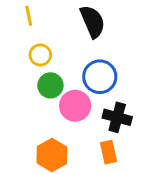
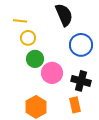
yellow line: (29, 16) -> (20, 21), moved, turned -72
blue circle: (100, 77) -> (81, 45), moved

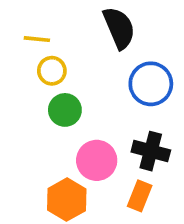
pink circle: (52, 73) -> (97, 160), moved
orange rectangle: (75, 105) -> (140, 196), turned 35

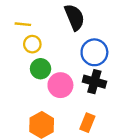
black cross: (151, 151) -> (94, 82), moved
pink circle: (97, 160) -> (60, 85), moved

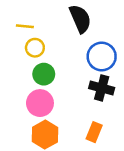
pink circle: (60, 85) -> (40, 103), moved

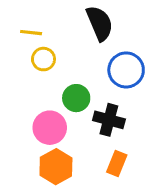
green circle: (44, 74) -> (76, 98), moved
black cross: (102, 88) -> (109, 120), moved

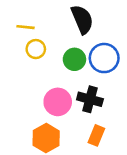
green circle: (76, 98) -> (74, 59), moved
pink circle: (50, 128) -> (58, 102), moved

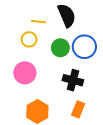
yellow line: (25, 27) -> (38, 22), moved
pink circle: (58, 102) -> (25, 73), moved

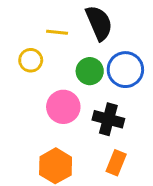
yellow circle: (29, 39) -> (31, 60), moved
pink circle: (25, 73) -> (63, 107), moved

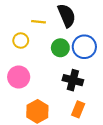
pink circle: (63, 107) -> (19, 77), moved

